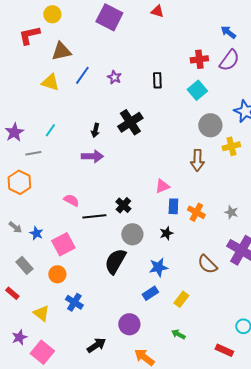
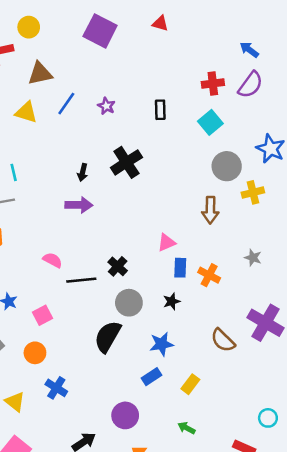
cyan line: (50, 130) -> (14, 172), moved, turned -48
gray star: (231, 212) -> (253, 258), moved
pink square: (63, 244) -> (42, 315), size x0.7

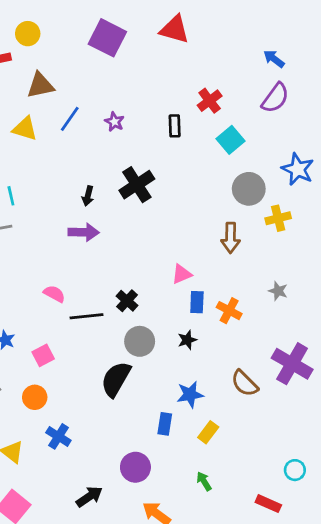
red triangle: (160, 23) -> (175, 29), size x1.6
red cross: (213, 83) -> (210, 101), moved, turned -30
blue star: (162, 344) -> (190, 394), moved
blue rectangle: (151, 377) -> (165, 424), turned -48
green arrow: (187, 428) -> (204, 481), turned 30

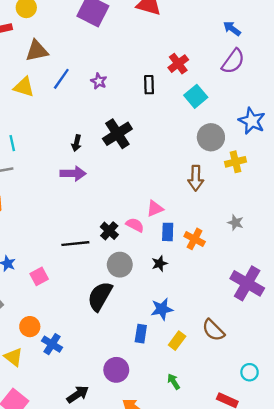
pink semicircle: (54, 294) -> (135, 225), moved
brown semicircle: (245, 383) -> (213, 330), moved
orange circle: (35, 397) -> (30, 327), moved

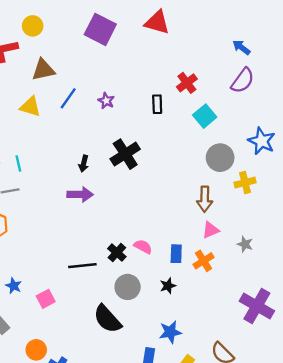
pink triangle: (155, 209) -> (211, 230), moved
orange cross: (195, 239) -> (203, 261), turned 30
black semicircle: (100, 296) -> (107, 319), turned -72

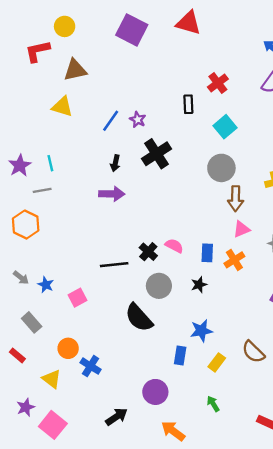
blue line: (68, 98) -> (111, 121), moved
purple star: (106, 101) -> (138, 120), moved
cyan square: (205, 116) -> (225, 127), moved
gray circle: (220, 158) -> (221, 168), moved

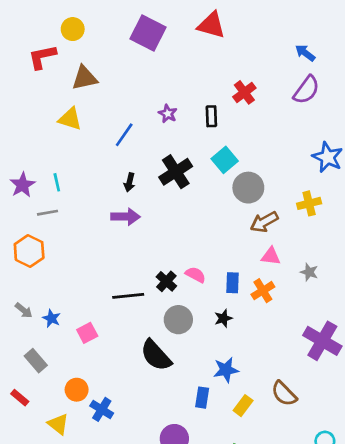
purple star: (138, 120) -> (168, 114), moved
cyan square: (225, 127) -> (225, 160), moved
brown arrow: (236, 199) -> (264, 222), turned 60
pink triangle: (241, 229) -> (271, 256), turned 30

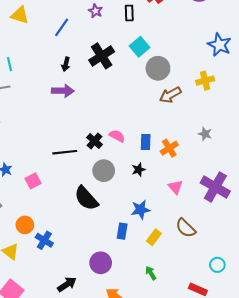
pink triangle: (271, 256) -> (175, 187), moved, turned 42

